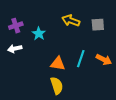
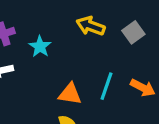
gray square: (98, 25) -> (133, 32), turned -32

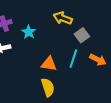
gray square: (133, 32) -> (82, 35), moved

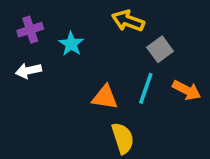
yellow semicircle: (48, 87) -> (123, 138), moved

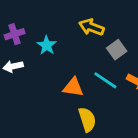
cyan line: (146, 88) -> (105, 80), turned -75

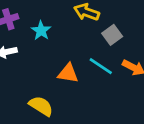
yellow semicircle: (87, 119) -> (41, 106), moved, turned -40

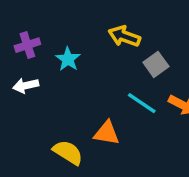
orange triangle: (68, 73) -> (107, 133), moved

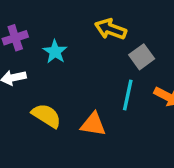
cyan line: (142, 103) -> (128, 95), turned 68
yellow semicircle: (68, 152) -> (46, 116), moved

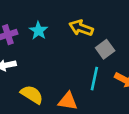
cyan star: (55, 52) -> (38, 31), moved

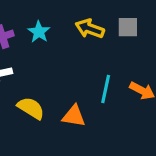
gray square: (105, 49) -> (128, 27), moved, turned 36

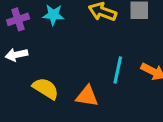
cyan star: (39, 32) -> (53, 15), turned -30

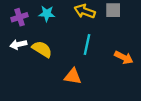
cyan line: (118, 70) -> (87, 44), moved
yellow semicircle: (46, 88) -> (42, 49), moved

